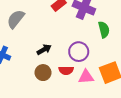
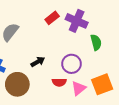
brown circle: (43, 73) -> (17, 84), moved, size x1.5
pink triangle: (86, 77) -> (79, 88), turned -35

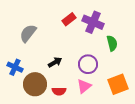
red semicircle: (59, 82) -> (59, 91), moved
pink triangle: (79, 88) -> (84, 86), moved

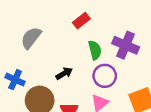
purple cross: (93, 22) -> (126, 45), moved
green semicircle: (112, 43) -> (95, 50), moved

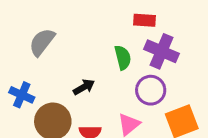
red rectangle: (81, 21) -> (144, 20), moved, turned 42
purple circle: (105, 76) -> (151, 90), moved

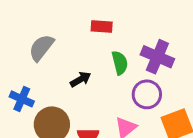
red rectangle: (144, 20) -> (102, 27), moved
black arrow: (84, 87) -> (81, 79), moved

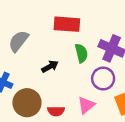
red rectangle: (102, 27) -> (67, 24), size x1.5

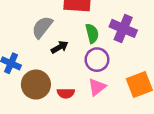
gray semicircle: (19, 41) -> (42, 27), moved
purple circle: (103, 79) -> (97, 60), moved

